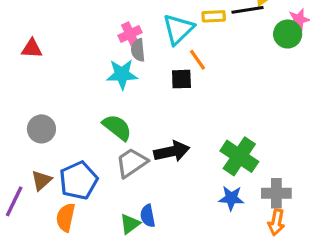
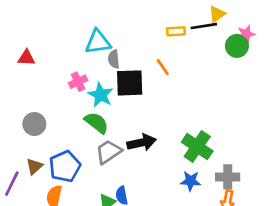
cyan triangle: (178, 29) -> (98, 42), moved, turned 36
pink cross: (130, 34) -> (78, 82), moved
cyan star: (122, 74) -> (101, 95), moved, turned 30
black square: (181, 79) -> (130, 83), moved, size x1.6

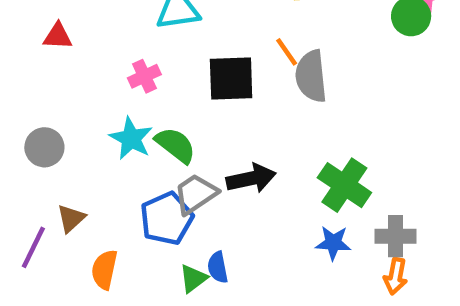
gray semicircle: (114, 59) -> (311, 76), moved, size x1.6
cyan star: (101, 95) -> (131, 138), moved
gray circle: (34, 124) -> (44, 147), moved
blue pentagon: (65, 166) -> (167, 218), moved

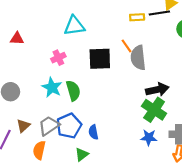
green semicircle: (176, 145) -> (73, 91), turned 36
black arrow: (251, 178) -> (157, 90), moved
gray trapezoid: (196, 194) -> (49, 126), moved
blue semicircle: (218, 267) -> (93, 132), moved

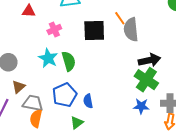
red triangle: (17, 39) -> (29, 11), moved
brown triangle: (23, 126) -> (19, 87), moved
gray trapezoid: (49, 126) -> (33, 103), moved, turned 45

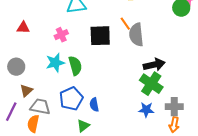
red triangle: (29, 11) -> (23, 28), moved
cyan star: (48, 58) -> (55, 63), turned 30
orange semicircle: (36, 118) -> (33, 124), moved

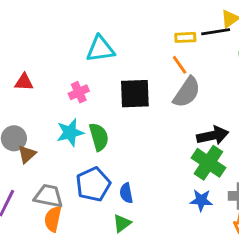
orange line: (125, 24) -> (180, 65), moved
gray semicircle: (136, 35) -> (187, 92), turned -140
brown triangle: (26, 91) -> (27, 154), moved
orange semicircle: (33, 124) -> (53, 219), moved
green triangle: (83, 126) -> (122, 223), moved

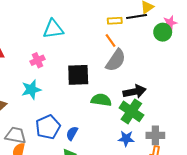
black square: (135, 94) -> (78, 75), moved
green semicircle: (99, 137) -> (101, 100), moved, turned -66
blue semicircle: (126, 193) -> (72, 133), turned 40

